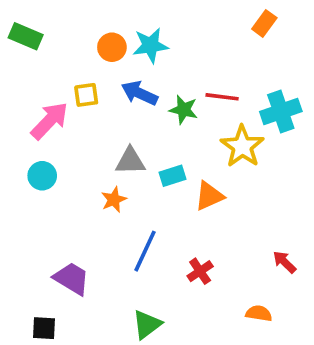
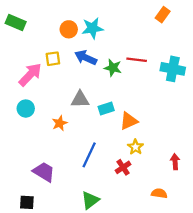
cyan cross: (281, 111) -> (173, 69), turned 30
yellow star: (242, 146) -> (135, 147), moved, size x0.6
orange star: (114, 200) -> (60, 123), moved
red arrow: (284, 262) -> (175, 162), turned 42

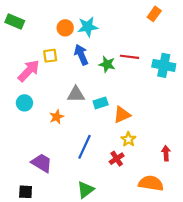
blue arrow: (86, 58) -> (81, 55), turned 42
orange semicircle: (159, 193) -> (151, 183), size x1.6

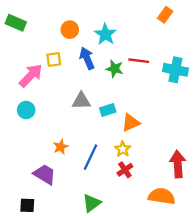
cyan star: (88, 27) -> (105, 34), moved, turned -30
orange star: (57, 117) -> (61, 147), moved
yellow star: (128, 139) -> (123, 149), moved
red arrow: (166, 153) -> (178, 164), size x1.6

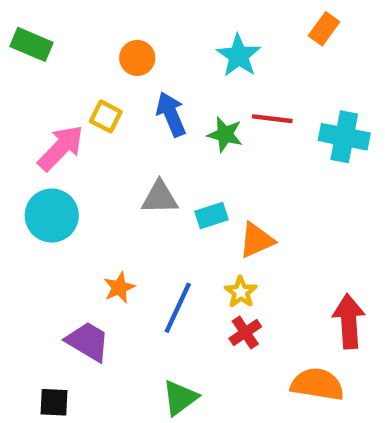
cyan star: (105, 34) -> (239, 56), moved
yellow square: (54, 59) -> (106, 116), turned 35
cyan circle: (26, 110) -> (52, 215), size x1.5

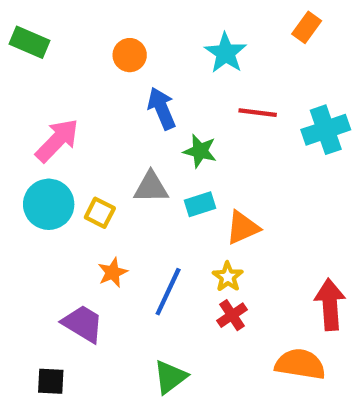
yellow square: (106, 116) -> (100, 213), moved
green star: (225, 134) -> (200, 151), moved
cyan cross: (344, 137) -> (326, 130), turned -30

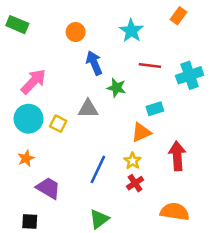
cyan rectangle: (200, 204) -> (155, 109), moved
orange star: (113, 272) -> (26, 158), moved
red arrow: (330, 304) -> (177, 156), moved

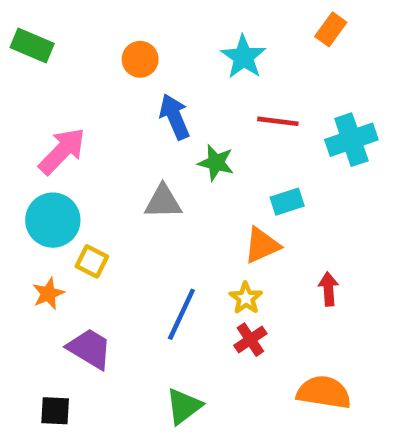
yellow square: (58, 124) -> (92, 261), moved
red arrow: (177, 156) -> (328, 289), size x0.6

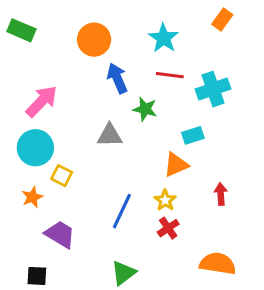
orange circle: (140, 59) -> (94, 40), size x1.4
red line: (278, 121) -> (170, 75), moved
cyan cross: (351, 140) -> (213, 89), moved

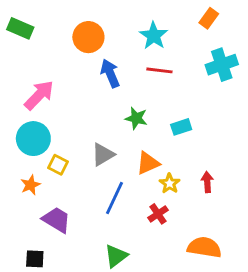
cyan cross: (213, 89) -> (222, 65), moved
green star: (145, 109) -> (136, 118), moved
gray triangle: (110, 135) -> (103, 155), moved, turned -30
orange triangle: (176, 165) -> (148, 163), moved
yellow star: (165, 200) -> (170, 184), moved

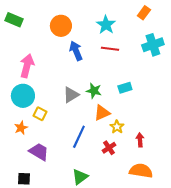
pink arrow: (39, 95) -> (27, 66), turned -30
green star: (136, 118) -> (94, 91), moved
gray triangle: (103, 155) -> (71, 95), moved
red arrow: (207, 182) -> (140, 140), moved

